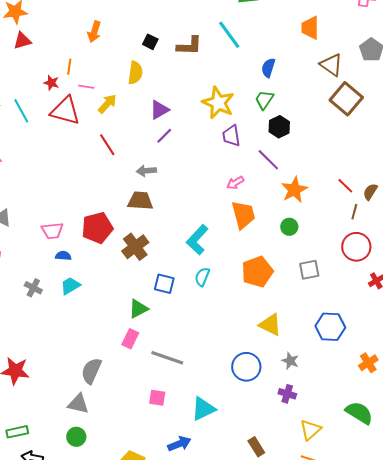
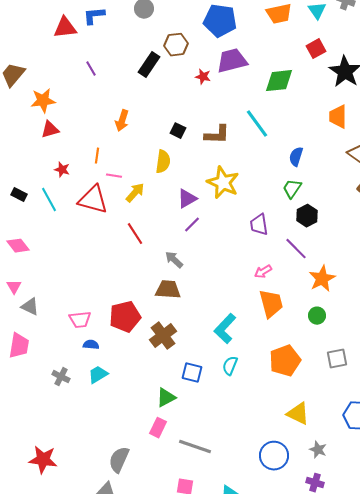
red star: (51, 83) -> (62, 170), moved
yellow star: (218, 103) -> (223, 183), moved
gray arrow: (146, 171) -> (174, 260), turned 48

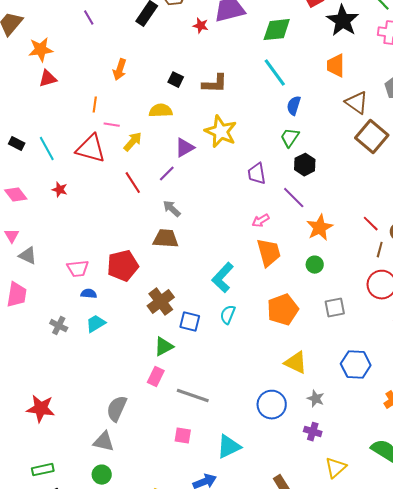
cyan line: (257, 124) -> (275, 73), moved
yellow semicircle: (163, 162) -> (161, 111), turned -100
red star: (62, 170) -> (60, 190), moved
purple line: (192, 225) -> (167, 174), moved
brown cross: (163, 336) -> (161, 302), moved

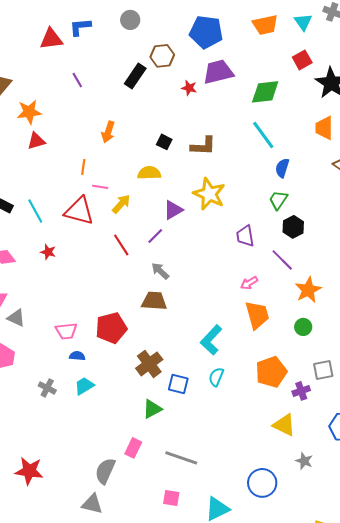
pink rectangle: (156, 377) -> (133, 448), moved
blue circle: (272, 405) -> (262, 483), moved
purple cross: (313, 432) -> (301, 391), moved, turned -36

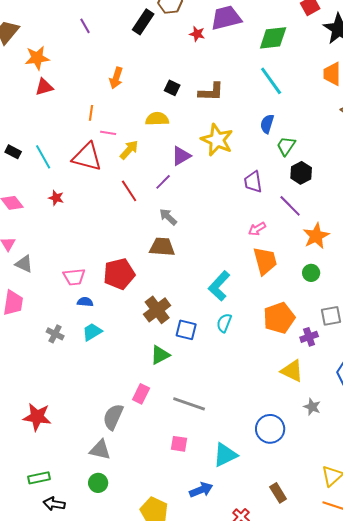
blue semicircle: (282, 168) -> (267, 124), moved

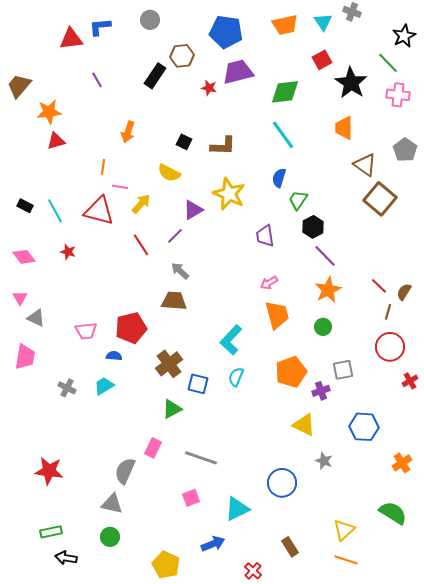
yellow semicircle: (157, 119) -> (169, 173), turned -150
purple line: (290, 206) -> (325, 256), moved
blue semicircle: (85, 302) -> (114, 356), moved
pink square: (179, 444) -> (191, 498), turned -30

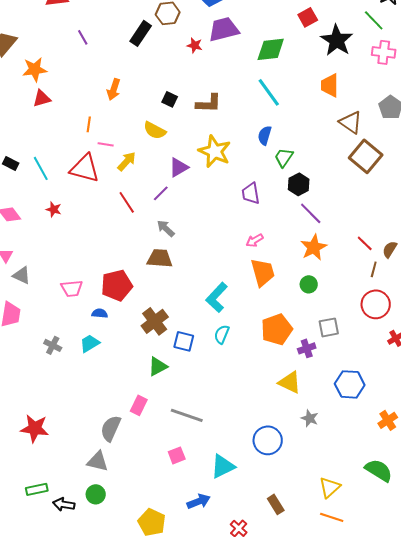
black arrow: (66, 558) -> (64, 504), moved

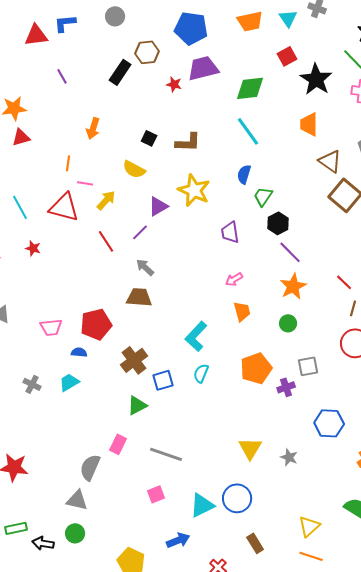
orange trapezoid: (263, 272) -> (242, 311), size x0.7
blue square: (184, 341) -> (163, 380), turned -30
yellow triangle: (290, 382) -> (250, 448), moved, turned 35
blue circle: (268, 440) -> (237, 498), moved

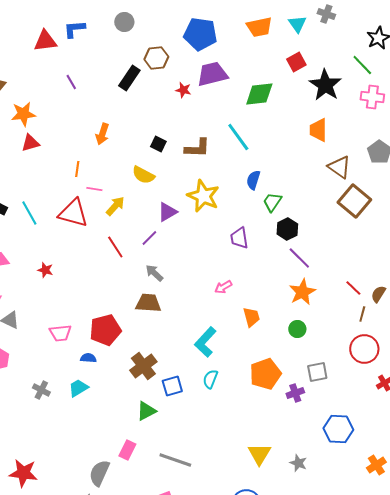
cyan line: (248, 131) -> (238, 137), moved
red star: (33, 248) -> (45, 270), moved
pink arrow: (234, 279) -> (223, 287), moved

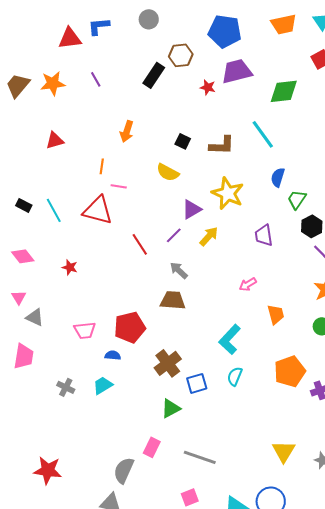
orange star: (23, 114) -> (53, 83), moved
yellow arrow: (115, 206) -> (209, 236), moved

